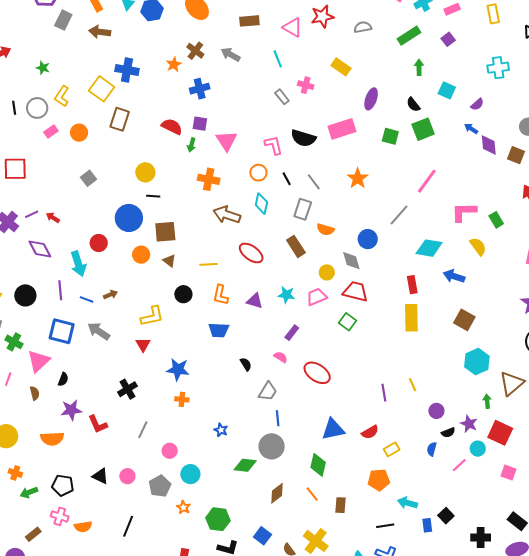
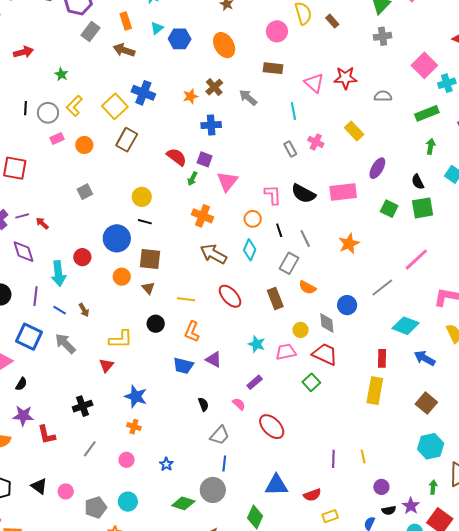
brown arrow: (110, 295) -> (84, 310), turned 72
purple triangle: (255, 301) -> (214, 359), moved
pink circle: (170, 451) -> (127, 460), moved

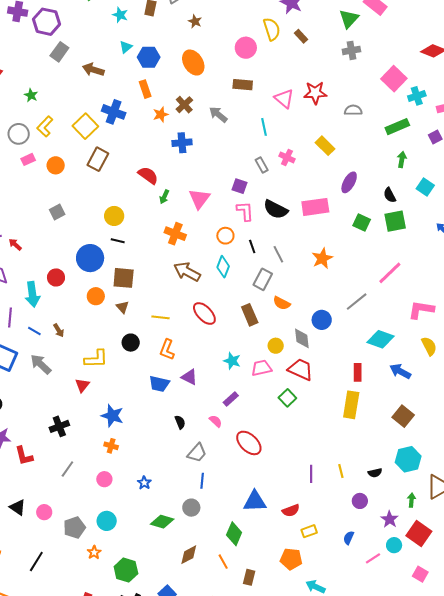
orange rectangle: (126, 21) -> (145, 89), moved
purple square: (205, 159) -> (239, 186), moved
gray circle: (213, 490) -> (191, 508), size x0.7
black semicircle: (389, 510) -> (375, 473), moved

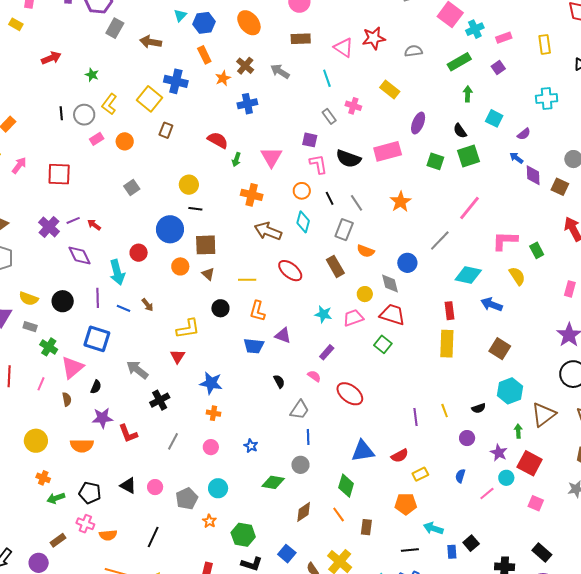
brown rectangle: (98, 159) -> (166, 130), size x0.7
gray arrow: (41, 364) -> (137, 370), moved

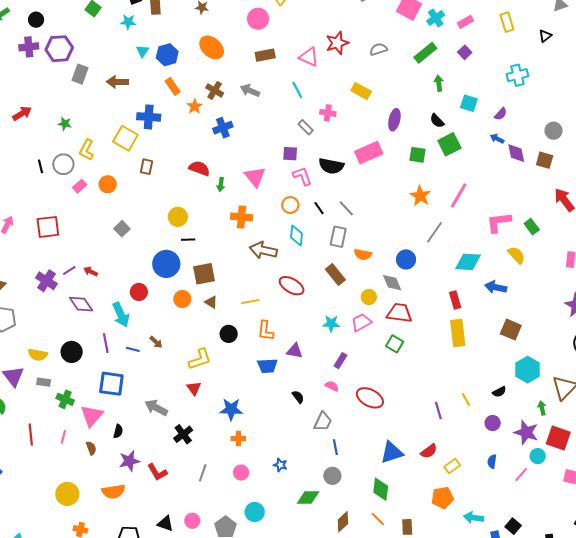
orange star: (401, 202) -> (420, 196), moved
purple star: (499, 453) -> (526, 432), size x1.4

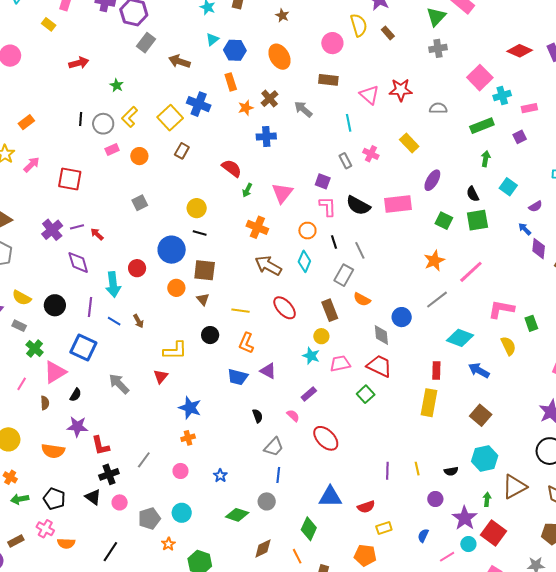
yellow circle: (369, 297) -> (321, 336), moved
black cross: (183, 434) -> (109, 474), moved
orange cross: (238, 439) -> (188, 438), turned -32

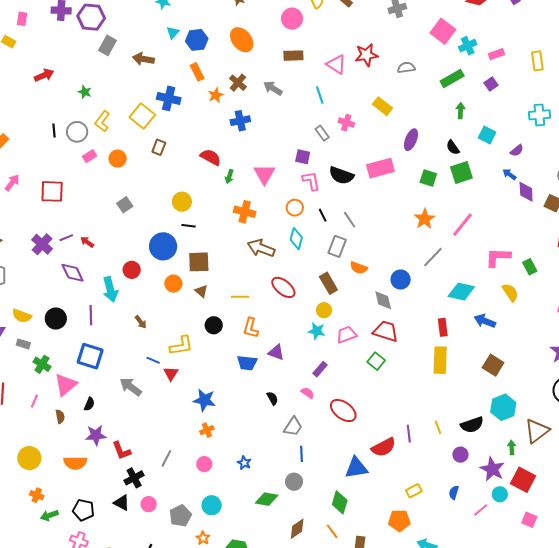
blue line: (114, 321) -> (153, 360), moved
black semicircle: (451, 471) -> (472, 425), size x1.6
red semicircle: (366, 507) -> (384, 447), moved, size x1.4

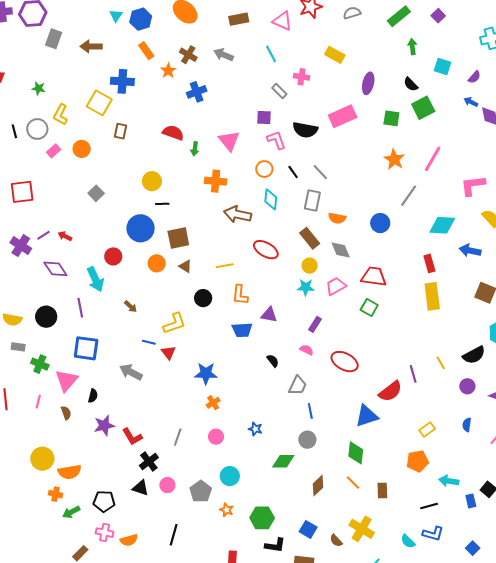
gray diamond: (383, 300) -> (341, 250), moved
orange semicircle: (75, 463) -> (70, 472), moved

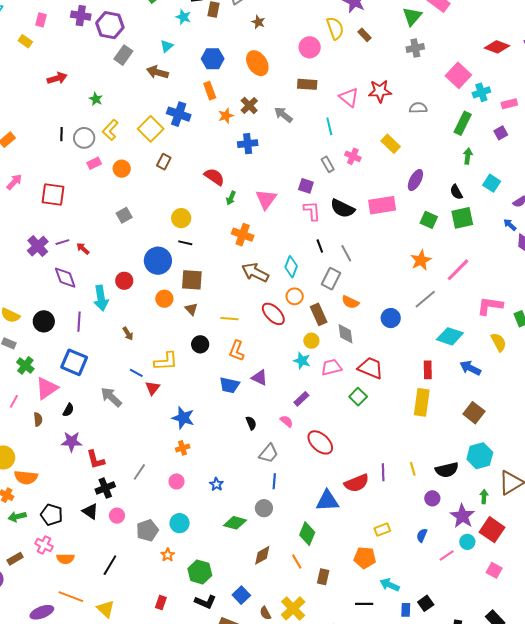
cyan triangle: (116, 16) -> (167, 46), moved
green rectangle: (399, 16) -> (463, 123), turned -40
orange circle: (264, 169) -> (295, 296), moved

